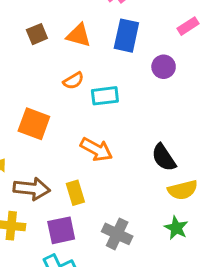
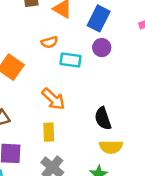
purple circle: (164, 67) -> (102, 48), moved
yellow rectangle: (75, 193) -> (49, 132), moved

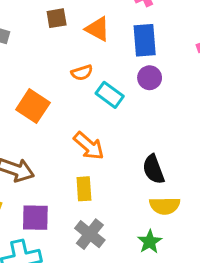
blue rectangle: (99, 18) -> (145, 40), turned -30
cyan rectangle: (70, 60) -> (110, 95), turned 30

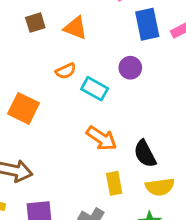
blue rectangle: (145, 40) -> (147, 24), moved
orange arrow: (89, 146) -> (102, 138), moved
yellow rectangle: (84, 189) -> (114, 183), moved

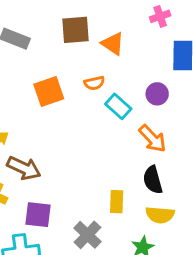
brown square: (35, 23) -> (75, 30), size x1.5
orange square: (24, 108) -> (49, 91), moved, turned 32
orange arrow: (102, 138) -> (152, 139), moved

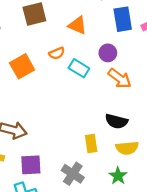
orange triangle: (113, 44) -> (77, 25), moved
orange arrow: (152, 139) -> (120, 78), moved
black semicircle: (153, 180) -> (116, 121), turned -50

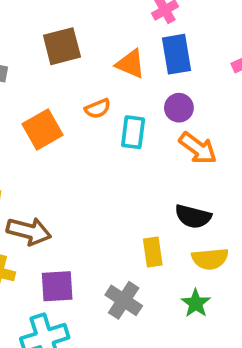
blue rectangle: (123, 19) -> (177, 54), moved
cyan rectangle: (79, 68) -> (133, 132), turned 66

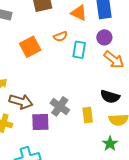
purple square: (57, 286) -> (40, 122), moved
gray cross: (124, 300) -> (60, 106), moved

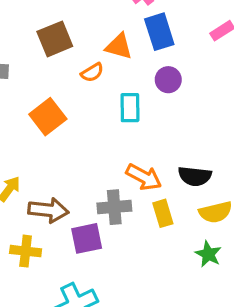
orange semicircle: (60, 36) -> (92, 72), moved
orange arrow: (114, 60) -> (144, 177), moved
gray cross: (60, 106) -> (114, 207), turned -30

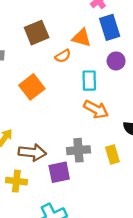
orange arrow: (144, 177) -> (96, 109), moved

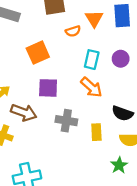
orange triangle: (81, 38) -> (94, 19), turned 30
purple circle: (116, 61) -> (121, 59), moved
purple square: (59, 172) -> (48, 88), moved

